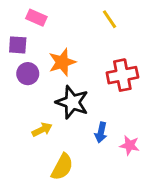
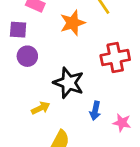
orange star: (62, 62) -> (73, 23), moved

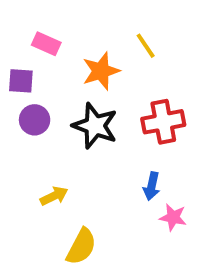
black star: (69, 83) -> (95, 126), moved
blue arrow: (95, 111) -> (152, 186), moved

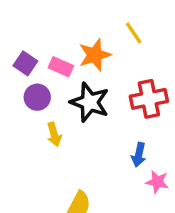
pink rectangle: (46, 44) -> (61, 67), moved
purple square: (21, 81) -> (25, 63), turned 30
yellow arrow: (54, 196) -> (54, 134), moved, turned 100

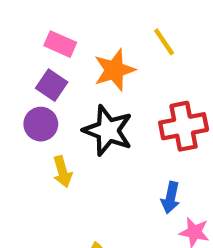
purple square: (25, 63) -> (52, 85), moved
pink rectangle: (61, 67) -> (60, 44), moved

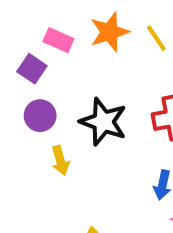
orange star: (114, 70) -> (109, 32), moved
purple square: (52, 85) -> (32, 69), moved

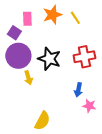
pink rectangle: (58, 40) -> (27, 19), turned 64
purple circle: (40, 116) -> (18, 56), size x1.6

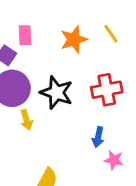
orange star: (52, 15) -> (74, 40), moved
yellow line: (75, 18) -> (111, 34), moved

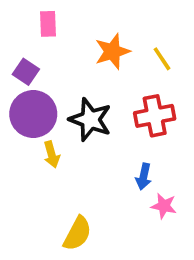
yellow line: (111, 34) -> (162, 59), moved
pink rectangle: (25, 35) -> (48, 24), moved

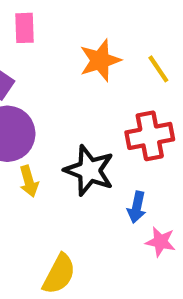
black star: (90, 120) -> (89, 170), moved

